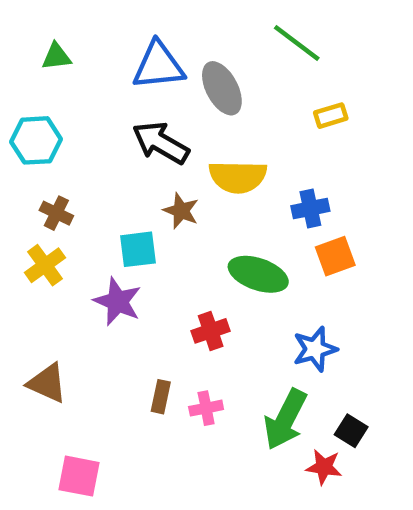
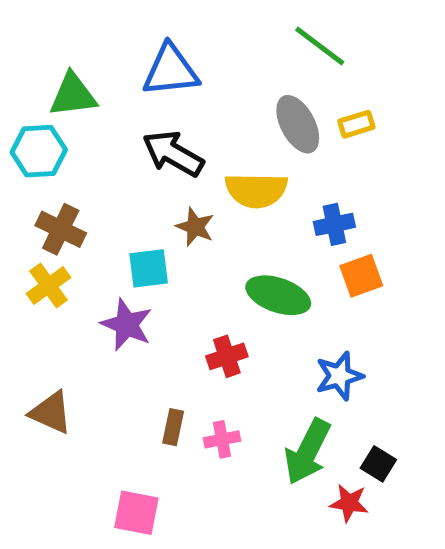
green triangle: (56, 57) -> (73, 95), moved, size x1.5
gray ellipse: (222, 88) -> (298, 124), moved
brown cross: (56, 213) -> (61, 229), size x1.4
pink square: (79, 476) -> (136, 513), moved

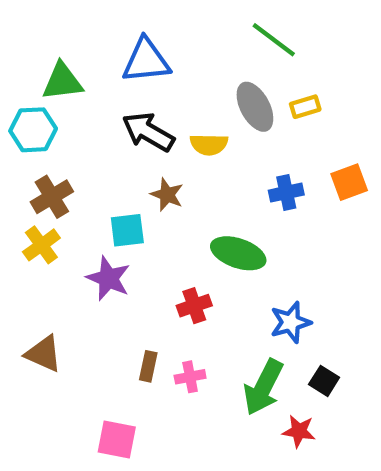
yellow semicircle: (256, 190) -> (209, 144), moved, size x0.7
brown cross: (61, 229) -> (52, 197), turned 33
orange square: (361, 276) -> (349, 182), moved
black square: (378, 464) -> (324, 381), moved

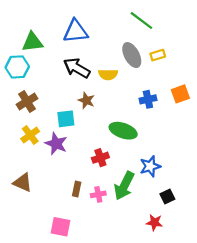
yellow cross: (41, 245) -> (30, 135), moved
black square: (324, 381) -> (167, 197), turned 32
green arrow: (263, 387) -> (124, 186), moved

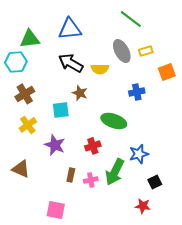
orange square: (180, 94) -> (167, 72), moved
purple star: (56, 144) -> (55, 145), moved

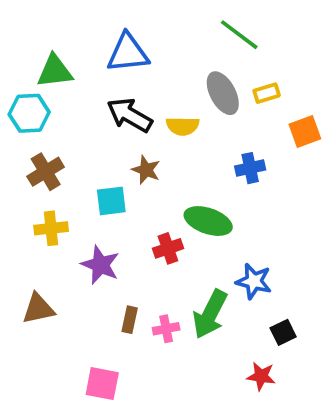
yellow cross: (28, 125) -> (51, 228), turned 30
red cross: (93, 146) -> (168, 248), moved
blue star: (139, 154) -> (254, 281), turned 30
brown triangle: (21, 169) -> (38, 309), turned -36

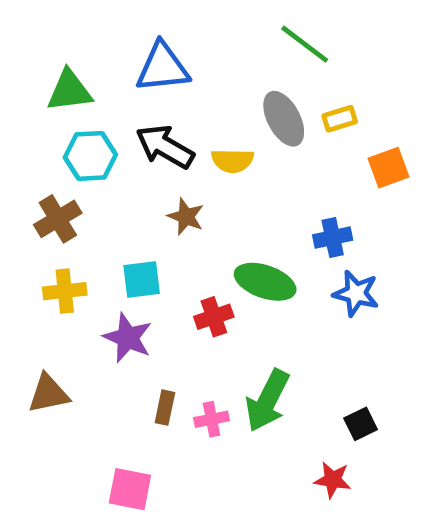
cyan hexagon: (29, 113) -> (90, 156), moved
blue cross: (250, 168) -> (333, 238), moved
cyan square: (111, 201) -> (142, 279), moved
blue star: (254, 281) -> (356, 293), moved

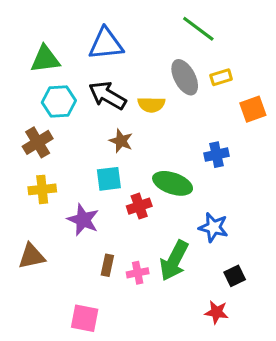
cyan square: (142, 279) -> (109, 179), moved
blue star: (356, 293) -> (213, 227), moved

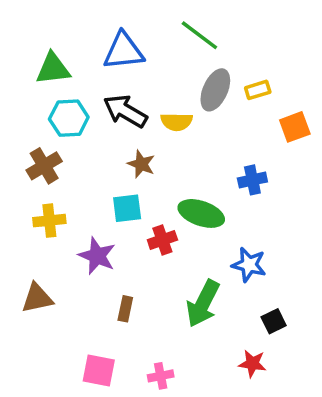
green line: (198, 29) -> (199, 35), moved
gray ellipse: (185, 77) -> (215, 90), turned 52
pink cross: (138, 273) -> (161, 376), moved

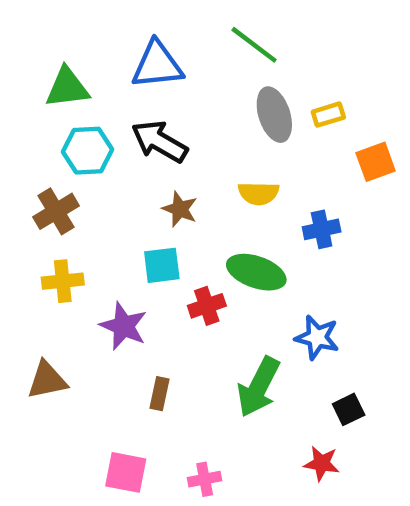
gray ellipse: (215, 90) -> (274, 115), turned -42
yellow semicircle: (177, 122) -> (259, 193), moved

